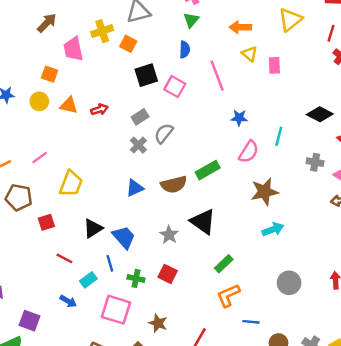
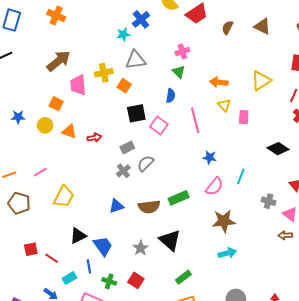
green triangle: (191, 20) -> (179, 72), turned -32
brown arrow: (47, 23) -> (59, 61), size x1.4
black diamond: (320, 114) -> (278, 149), moved
red square: (46, 222) -> (31, 249), moved

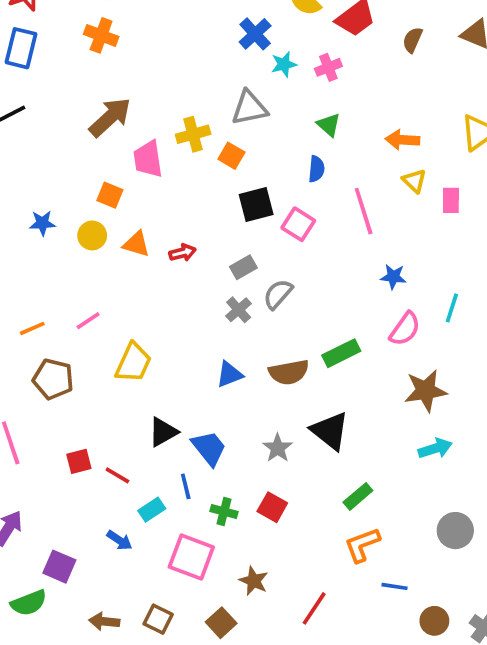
cyan star: (123, 34) -> (284, 64), moved
pink cross: (182, 52) -> (328, 67), moved

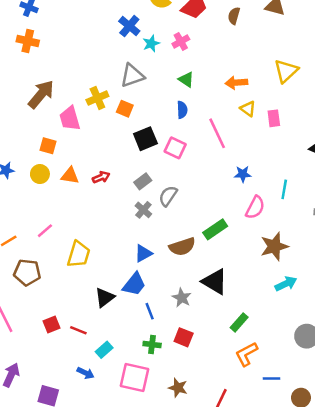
blue trapezoid: (209, 448) -> (134, 284), moved, turned 85
blue line: (186, 486) -> (150, 311), moved

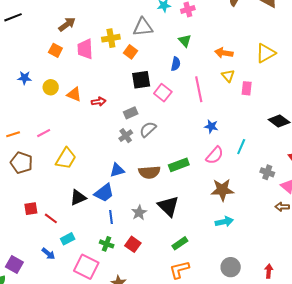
brown arrow: (41, 94) -> (67, 24), size x0.7
orange square: (48, 146) -> (55, 50), moved

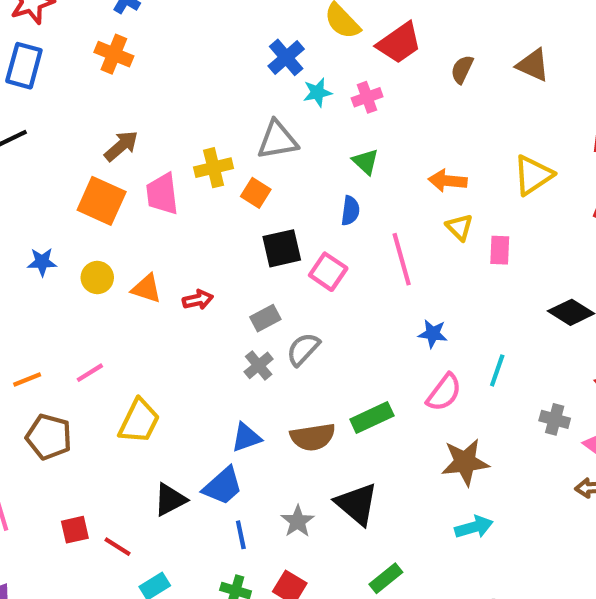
orange square: (55, 50) -> (102, 201), size x1.6

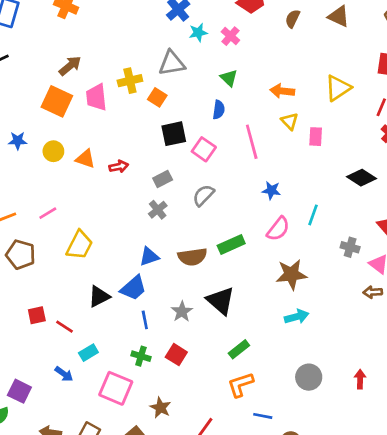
pink cross: (367, 97) -> (230, 36), turned -30
gray semicircle: (303, 349) -> (203, 195), moved

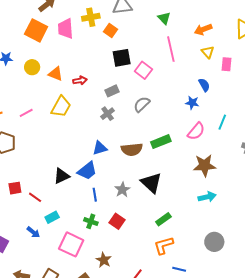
orange arrow: (282, 91) -> (203, 29), turned -30
blue semicircle: (219, 110) -> (204, 85), moved, turned -40
pink line: (252, 142) -> (171, 49), moved
yellow trapezoid: (80, 245) -> (61, 107), moved

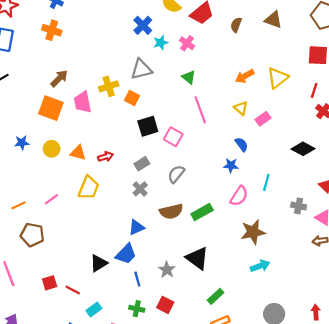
orange arrow: (203, 29) -> (245, 76), moved
pink rectangle: (227, 64) -> (263, 119), turned 56
brown semicircle: (132, 149) -> (171, 211), moved

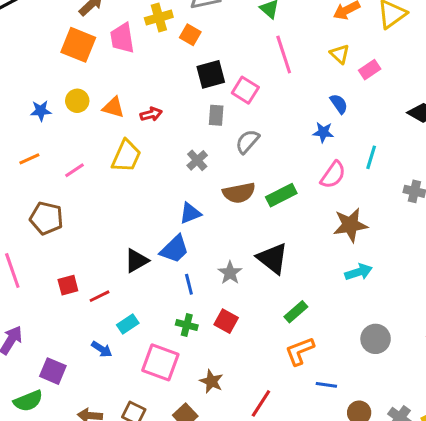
blue star: (22, 143) -> (41, 111), moved
gray rectangle: (142, 164) -> (216, 115), moved, turned -56
orange line: (19, 205) -> (29, 159), moved
red line: (73, 290) -> (100, 296), turned -56

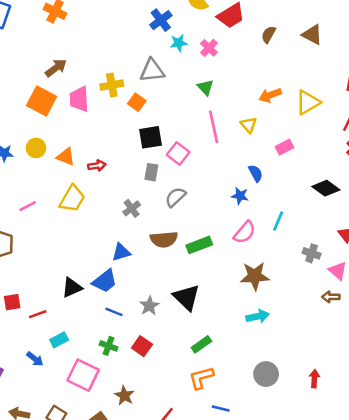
yellow triangle: (340, 54) -> (249, 125), moved
blue line: (189, 284) -> (114, 312), turned -60

